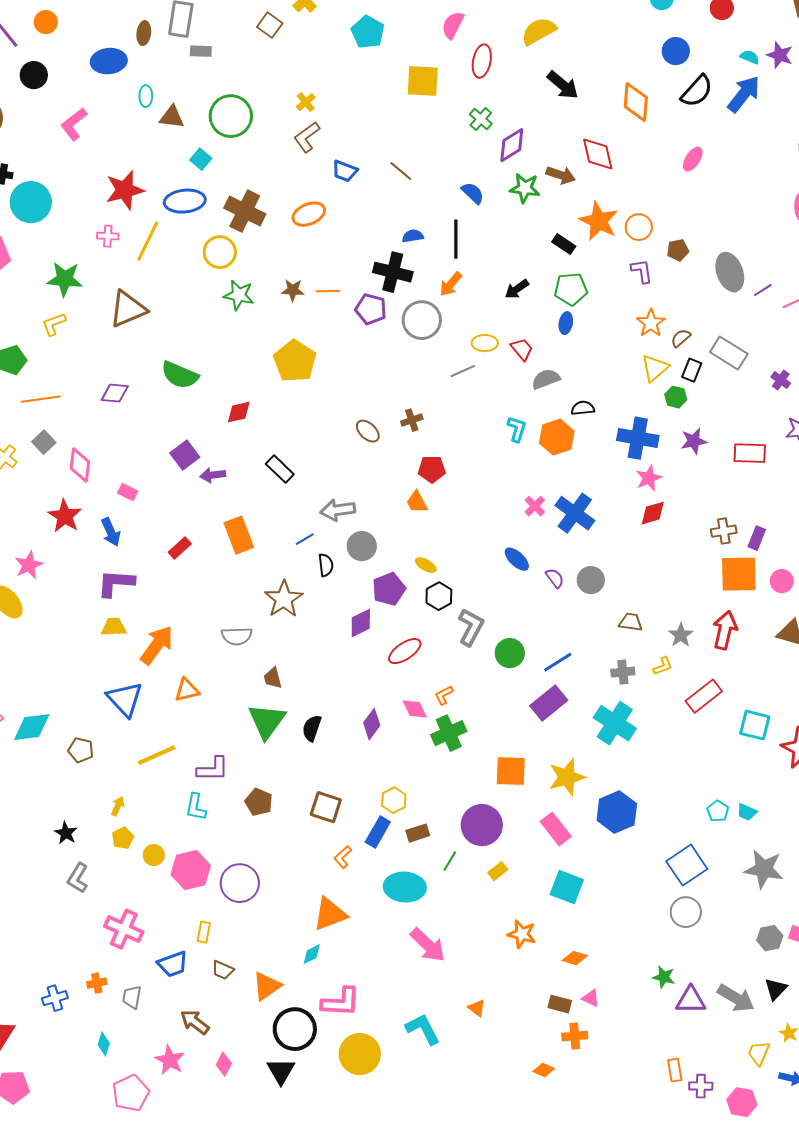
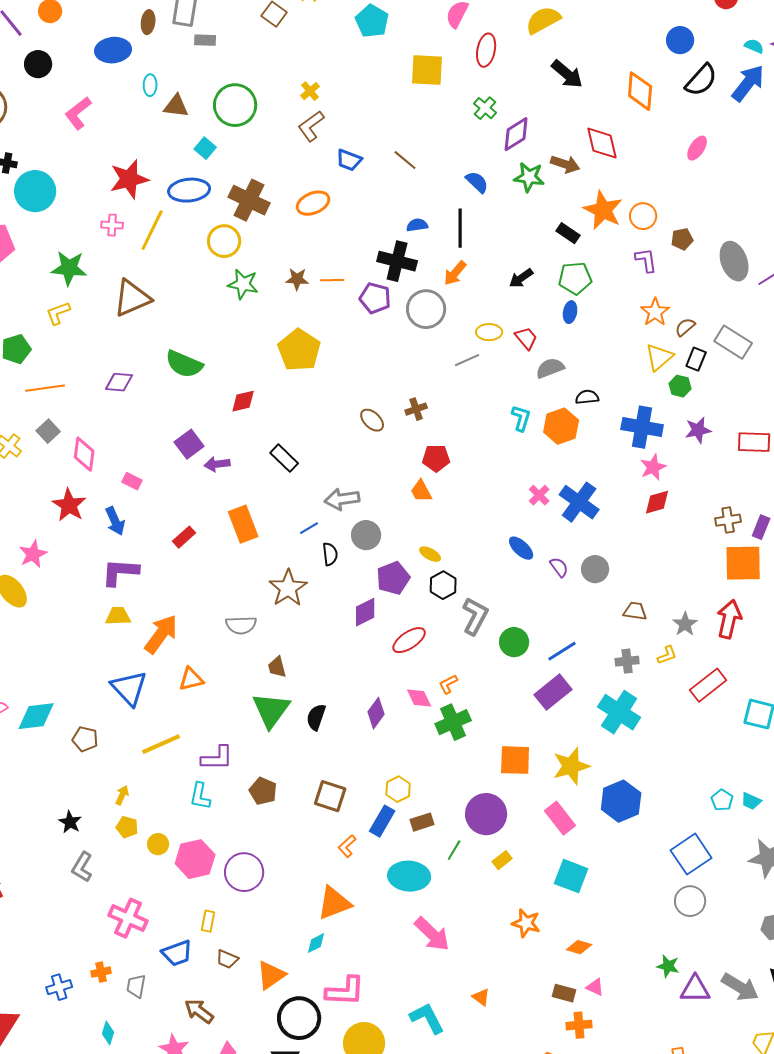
yellow pentagon: (123, 838) -> (127, 827), turned -30

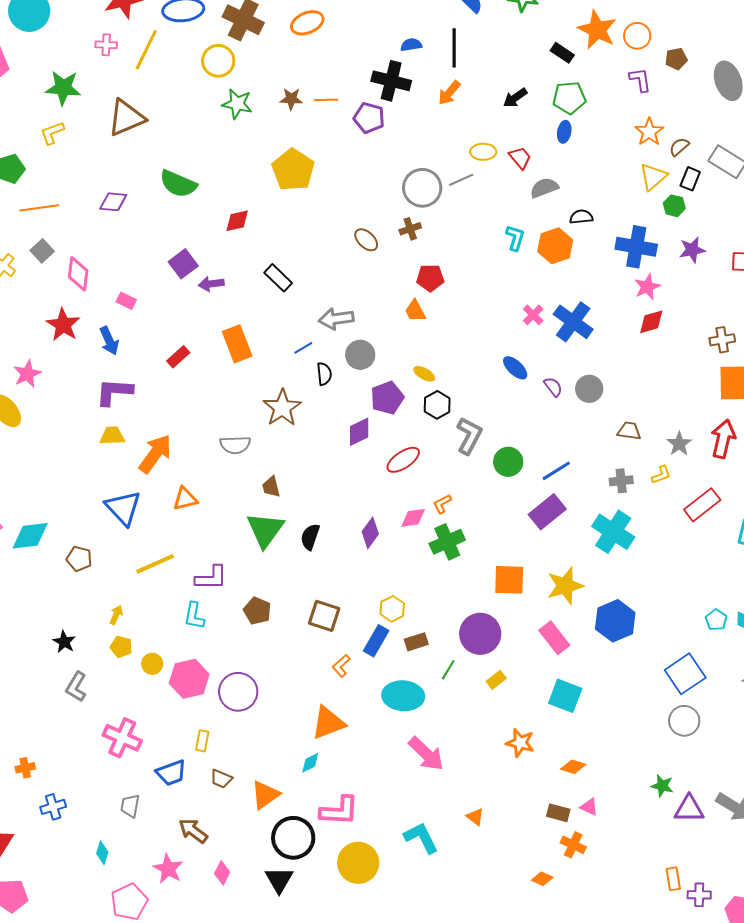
gray circle: (426, 309) -> (422, 188), moved
pink diamond: (419, 698) -> (413, 518), turned -72
orange cross: (101, 972) -> (25, 768), moved
orange cross: (579, 1025) -> (573, 845), turned 30

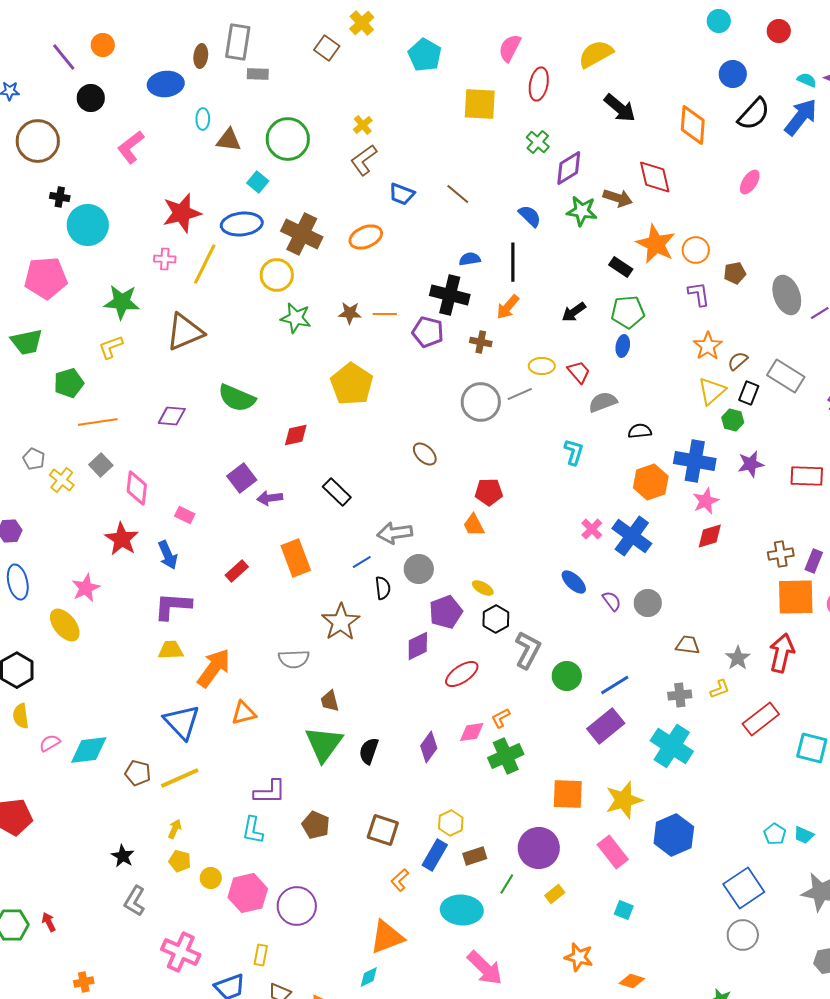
brown cross: (410, 229) -> (481, 342), moved, turned 30
orange hexagon: (555, 246) -> (651, 482), moved
yellow line: (155, 564) -> (180, 778), moved
cyan square: (565, 696) -> (624, 910), size x0.6

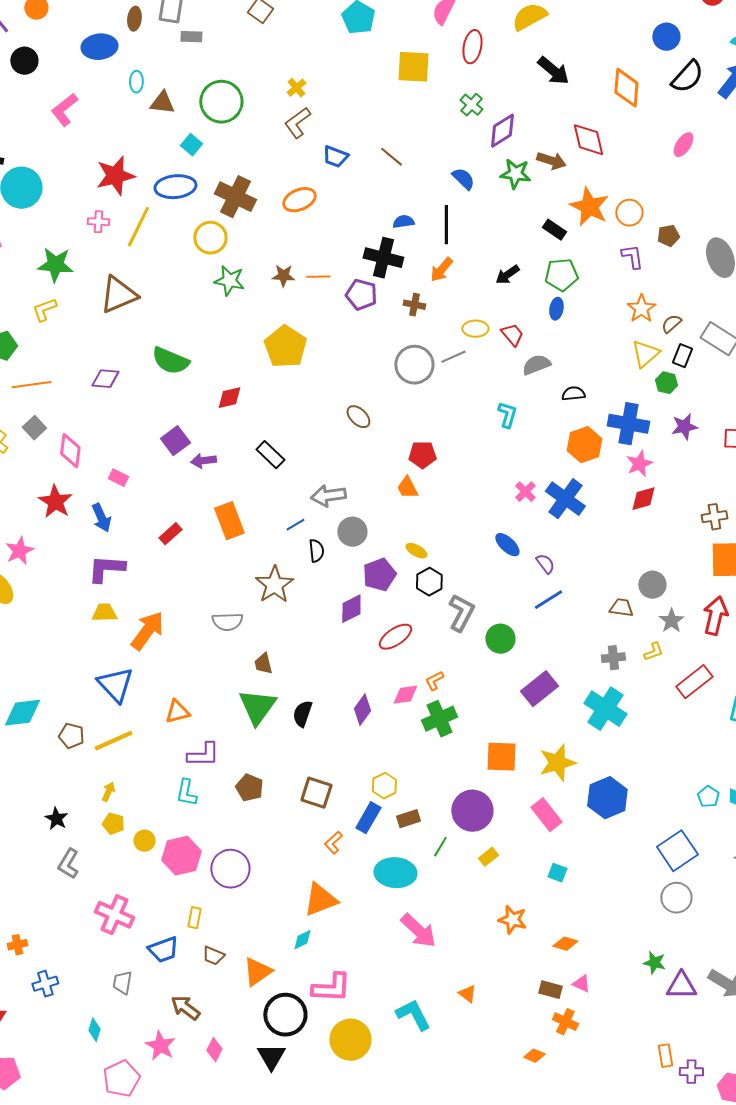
gray circle: (648, 603) -> (652, 585), moved
blue line: (615, 685) -> (548, 600), moved
orange triangle: (244, 713) -> (177, 712), moved

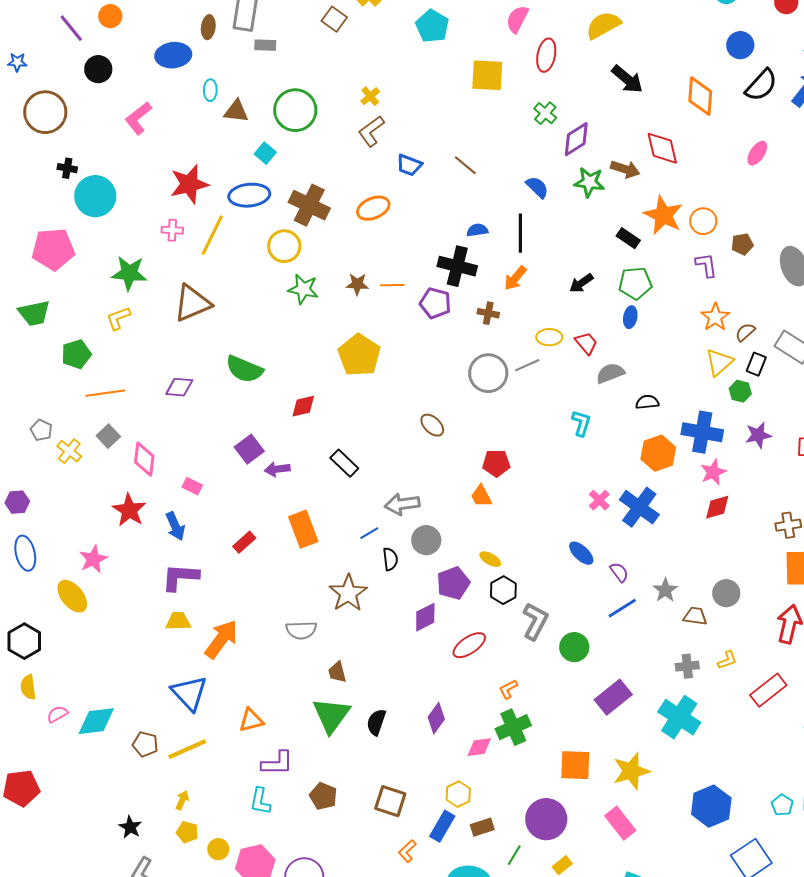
gray star: (671, 621) -> (665, 590), moved
pink diamond: (405, 695) -> (479, 747), moved
blue hexagon: (607, 798) -> (711, 806), moved

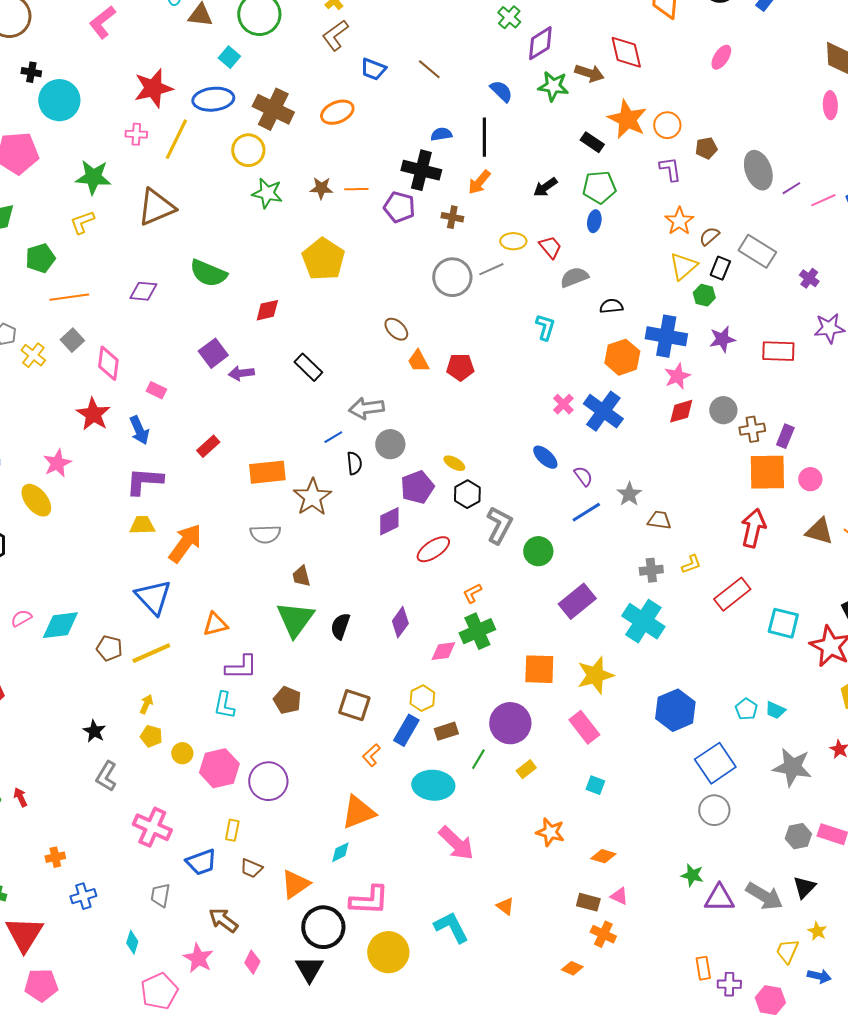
orange trapezoid: (481, 496) -> (418, 361), moved
orange rectangle: (303, 529) -> (267, 472), moved, turned -75
gray circle: (726, 593) -> (723, 410), moved

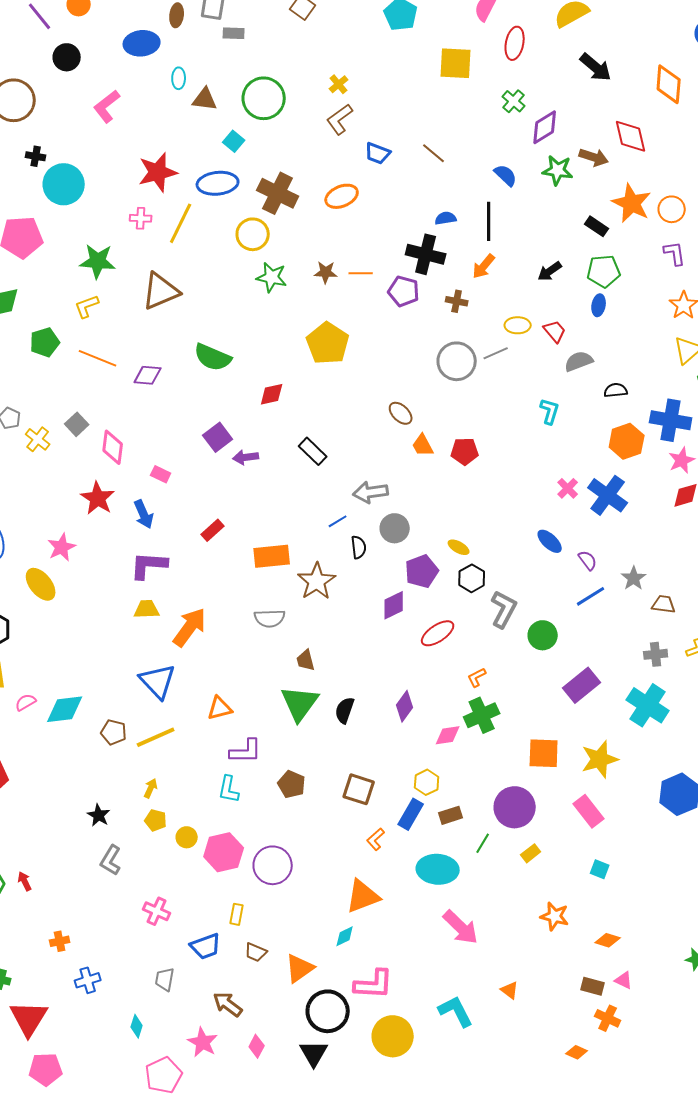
orange line: (69, 297) -> (98, 358), moved, turned 30
pink cross: (152, 827) -> (157, 911), size x0.7

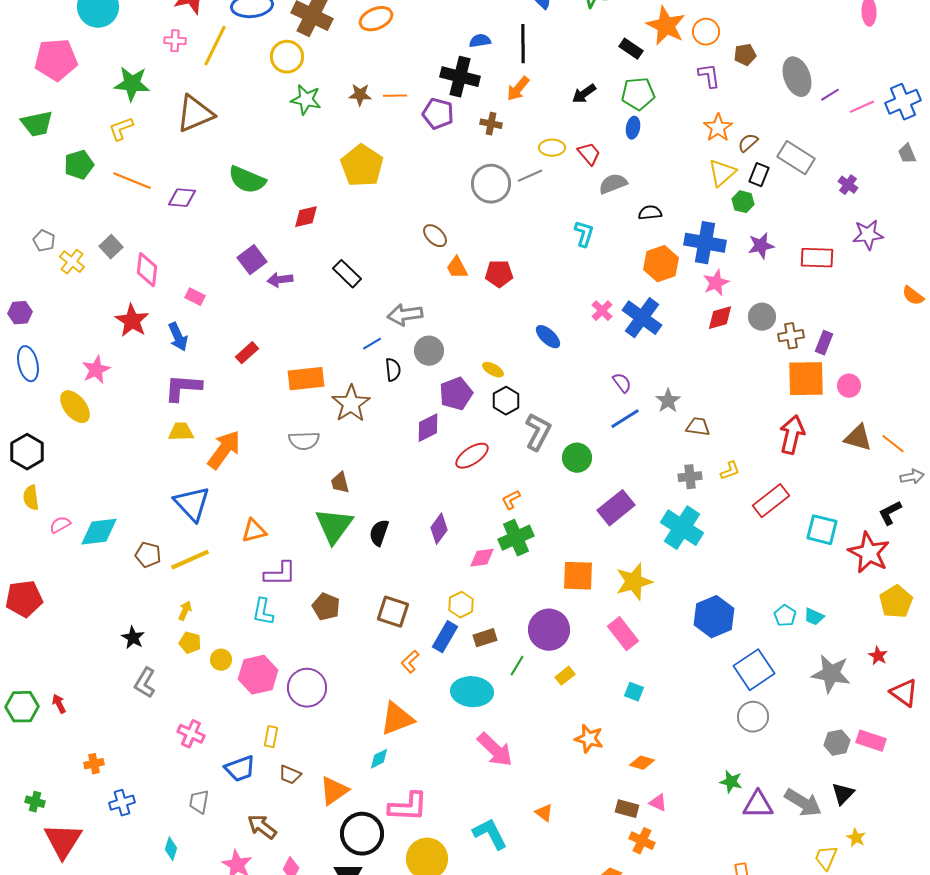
blue ellipse: (550, 541) -> (548, 337), moved

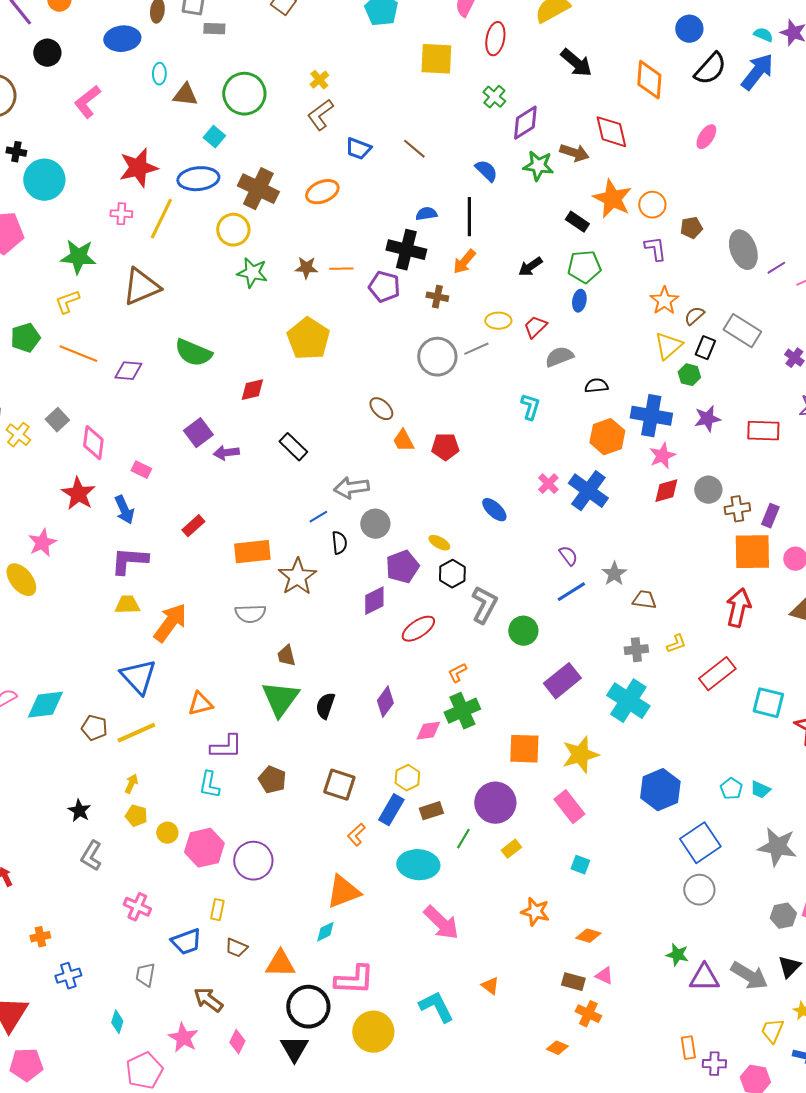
red trapezoid: (589, 154) -> (535, 327), turned -95
orange triangle: (334, 791) -> (280, 964), turned 36

